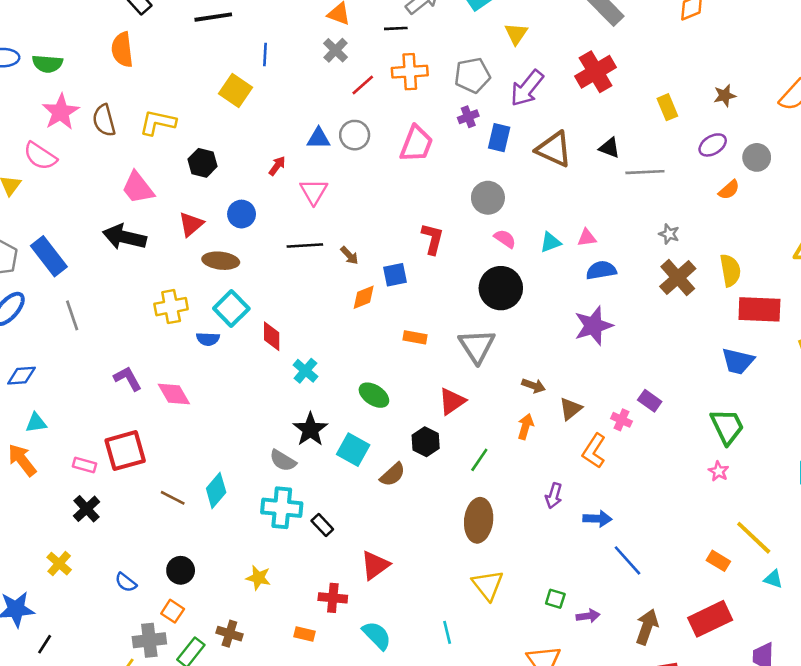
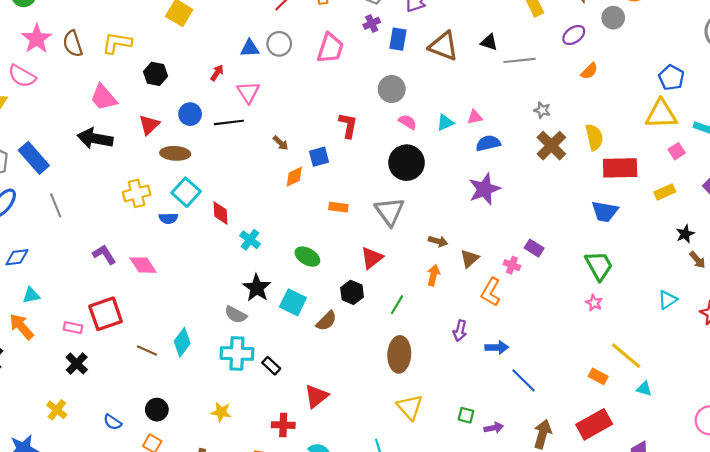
gray circle: (757, 157) -> (613, 18), moved
black line: (305, 245) -> (229, 122), moved

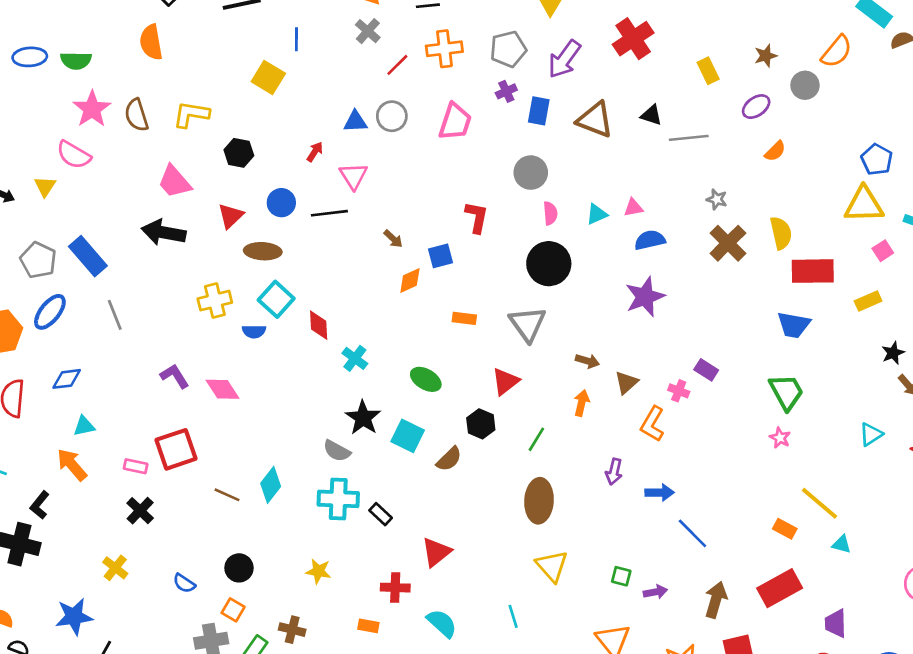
pink semicircle: (408, 122) -> (550, 213), turned 54

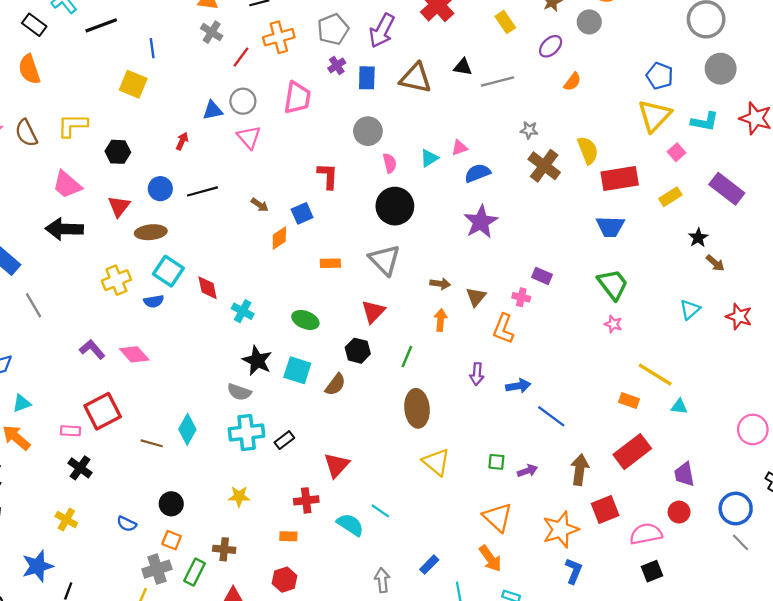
pink triangle: (353, 176) -> (249, 137), moved
yellow triangle: (864, 205) -> (654, 116), turned -36
black rectangle: (381, 514) -> (284, 440), turned -72
cyan line: (513, 616) -> (380, 511), moved, turned -30

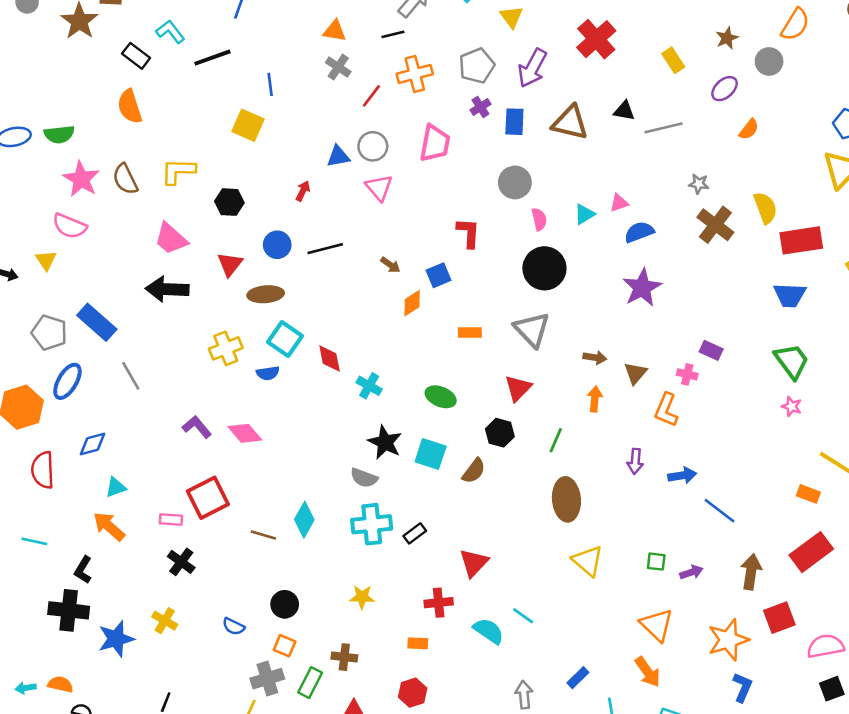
blue star: (38, 566) -> (116, 639), moved

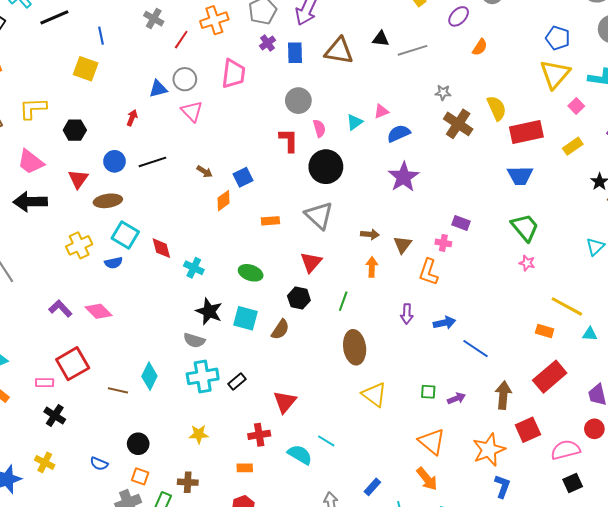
red L-shape: (468, 233) -> (289, 140), moved

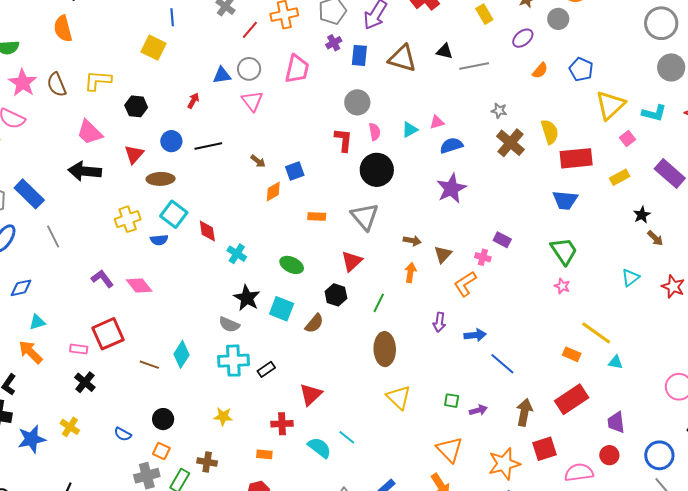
blue pentagon: (558, 38) -> (581, 69), moved
orange L-shape: (429, 272) -> (465, 284), turned 32

